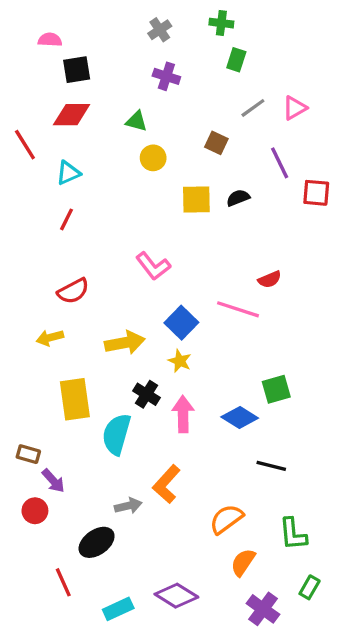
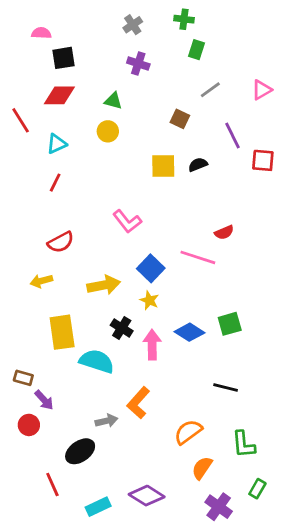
pink triangle: (295, 108) -> (262, 90), moved
yellow circle: (153, 158) -> (108, 131), moved
blue diamond: (240, 418) -> (190, 332), moved
cyan semicircle: (117, 434) -> (97, 361), turned 92

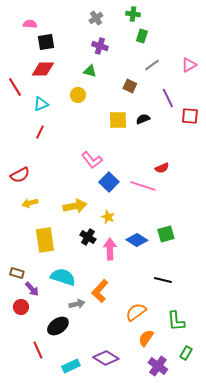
green triangle: (113, 101) -> (90, 71), moved
red semicircle: (61, 242) -> (20, 175), moved
blue square: (151, 268) -> (109, 182), moved
cyan semicircle: (97, 361) -> (63, 277), moved

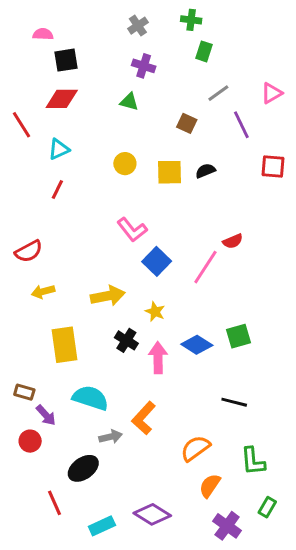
yellow circle: (78, 95) -> (125, 164), moved
purple line: (168, 98) -> (241, 125), moved
pink line: (143, 186) -> (205, 267), turned -75

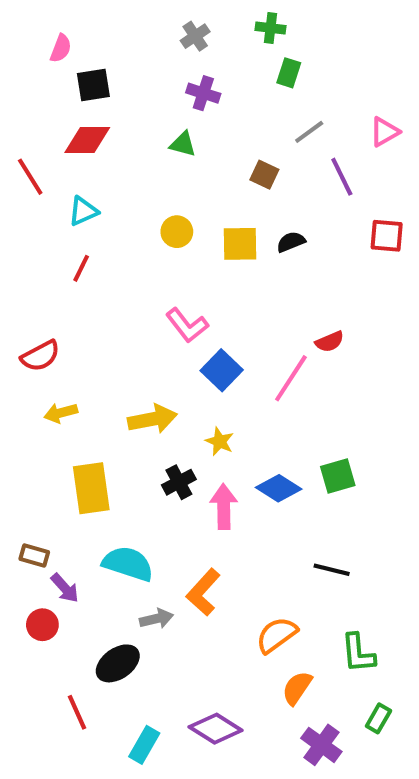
pink semicircle: (43, 34) -> (61, 48), turned 108
black cross: (126, 340) -> (179, 482), turned 30
cyan rectangle: (102, 526) -> (144, 745), turned -35

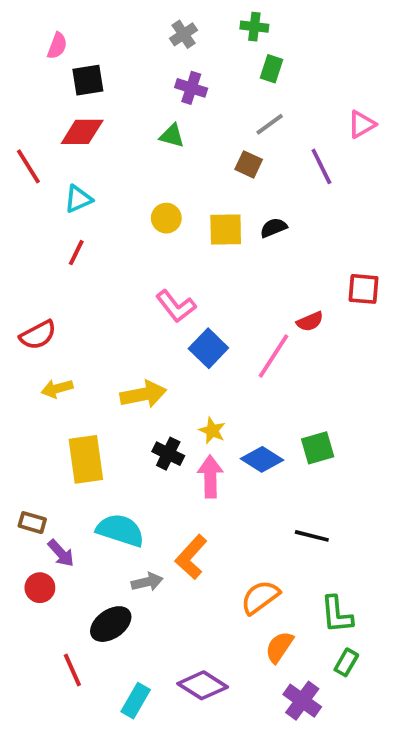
gray line: (309, 132) -> (270, 124), moved
red square: (387, 236) -> (364, 289), moved
yellow star: (220, 441) -> (212, 431), moved
black cross: (179, 482) -> (168, 454), turned -36
green rectangle: (378, 718) -> (346, 662), moved

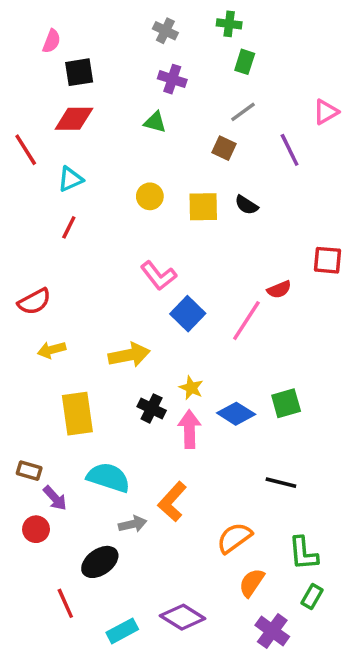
gray cross: (184, 34) -> (165, 31), turned -30
black semicircle: (274, 228) -> (246, 205), turned -125
cyan rectangle: (136, 701) -> (122, 631), turned 32

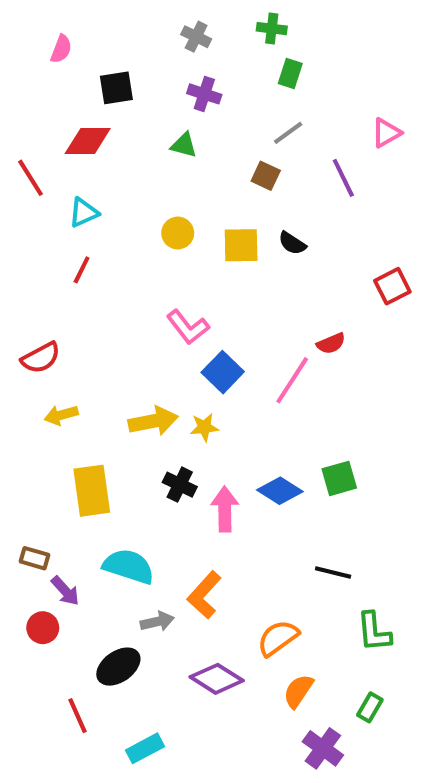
black square: (79, 72) -> (116, 88), moved
red square: (327, 260) -> (392, 286), moved, turned -32
yellow star: (191, 388) -> (204, 427), moved, turned -30
green L-shape: (303, 553) -> (374, 632), moved
purple diamond: (183, 617) -> (217, 679), moved

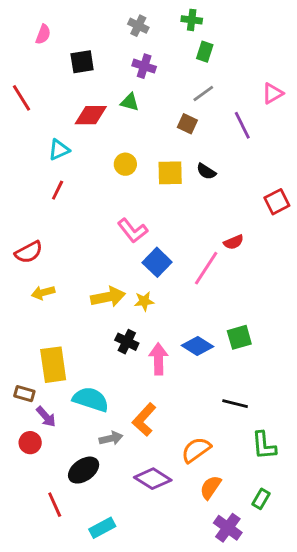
red diamond: (88, 141) -> (91, 115), moved
red line: (30, 178) -> (21, 98), moved
yellow rectangle: (92, 491) -> (53, 365), moved

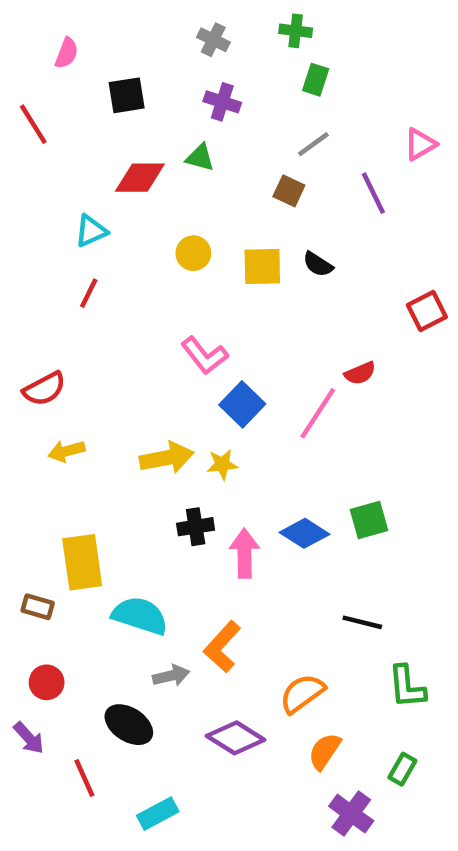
red line: (21, 98) -> (33, 124), moved
black cross: (127, 342) -> (196, 527), turned -35
purple arrow: (46, 417) -> (29, 738), moved
black ellipse: (84, 470) -> (129, 725), turned 68

